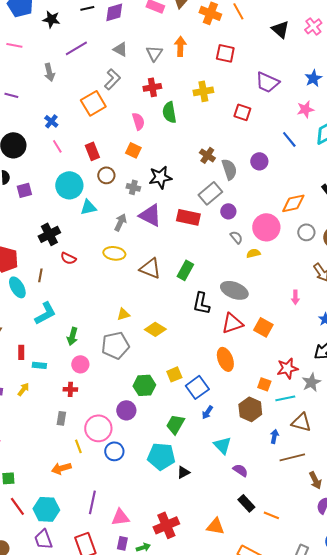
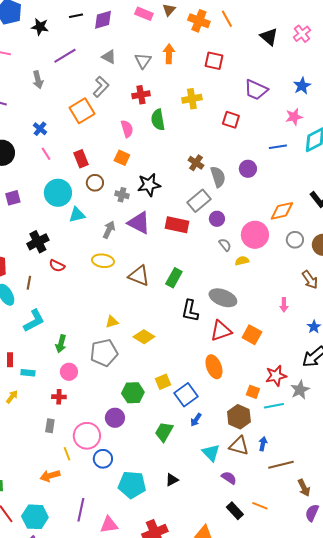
blue line: (289, 139) -> (278, 147), turned -60
brown triangle: (301, 422) -> (239, 446), moved
cyan pentagon: (161, 456) -> (132, 485), moved
orange line: (271, 515) -> (260, 506), moved

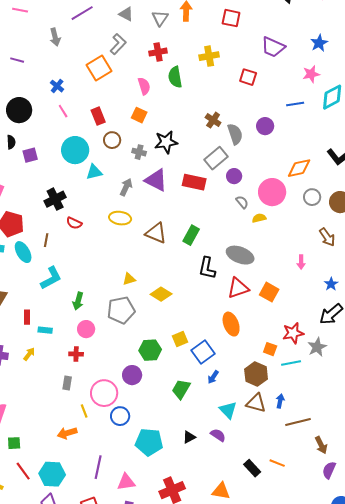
purple semicircle: (229, 478) -> (218, 435), moved

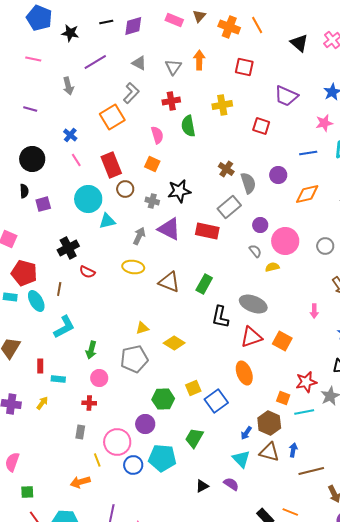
red rectangle: (98, 116) -> (111, 165), size x1.4
orange diamond: (299, 168) -> (307, 194), moved
purple circle: (234, 176) -> (260, 225), moved
blue arrow: (213, 377) -> (246, 433), moved
cyan pentagon: (149, 442) -> (162, 458), moved

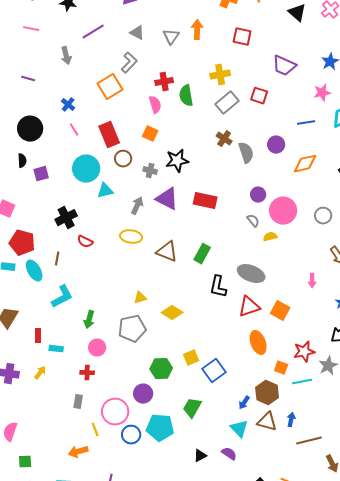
red cross: (171, 101) -> (164, 82), moved
gray rectangle: (229, 207) -> (227, 103), moved
orange ellipse: (244, 373) -> (258, 343), moved

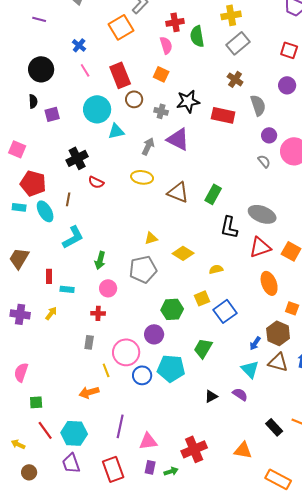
red square: (259, 96) -> (289, 50), moved
gray semicircle: (246, 153) -> (258, 105), moved
red rectangle: (205, 201) -> (223, 115), moved
yellow semicircle: (270, 237) -> (216, 269), moved

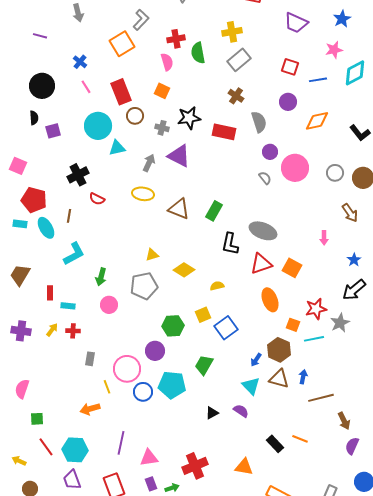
red cross: (98, 313) -> (73, 331), moved
purple rectangle: (150, 467) -> (151, 484), turned -32

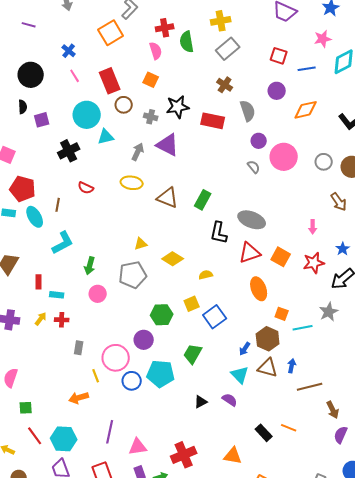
black cross: (78, 175) -> (69, 151), moved
red star: (316, 309) -> (314, 263), moved

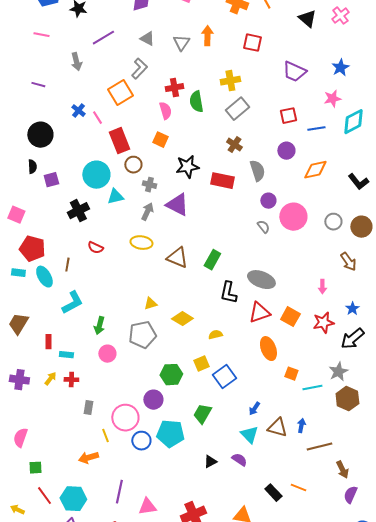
red square: (279, 56) -> (288, 116), turned -30
pink line: (75, 76) -> (97, 118), moved
gray cross: (151, 117) -> (149, 185), moved
brown hexagon: (268, 339) -> (347, 399), moved

